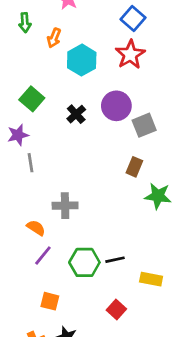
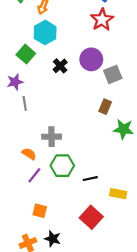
cyan hexagon: (82, 60) -> (45, 33), moved
green hexagon: (84, 262) -> (62, 166), moved
red square: (116, 310) -> (91, 217), size x1.5

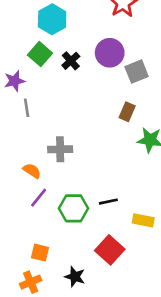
green square: (26, 54) -> (40, 54), moved
green hexagon: (62, 166) -> (74, 208), moved
orange square: (40, 211) -> (40, 253), moved
black star: (53, 239) -> (75, 277), moved

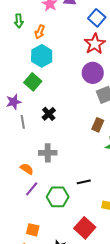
purple circle: (110, 53) -> (93, 73), moved
black cross: (71, 61) -> (49, 114), moved
black line: (108, 202) -> (84, 182), moved

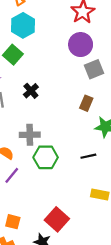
black line: (84, 182) -> (88, 156), moved
green hexagon: (58, 197) -> (46, 157), moved
red square: (85, 228) -> (57, 219), moved

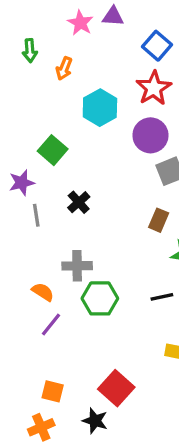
cyan hexagon: (23, 25) -> (100, 108), moved

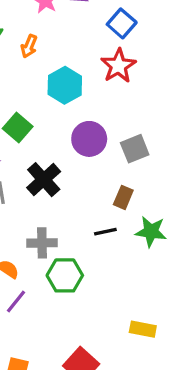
purple circle: (150, 135) -> (89, 139), moved
black cross: (79, 202) -> (44, 180), size x1.5
black line: (162, 297) -> (105, 232), moved

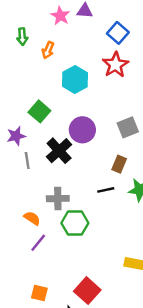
purple circle: (89, 139) -> (82, 130), moved

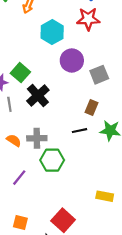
red star: (115, 65) -> (88, 19), turned 30
green square: (39, 111) -> (20, 73), moved
purple circle: (82, 130) -> (72, 60), moved
orange semicircle: (32, 218) -> (14, 140), moved

